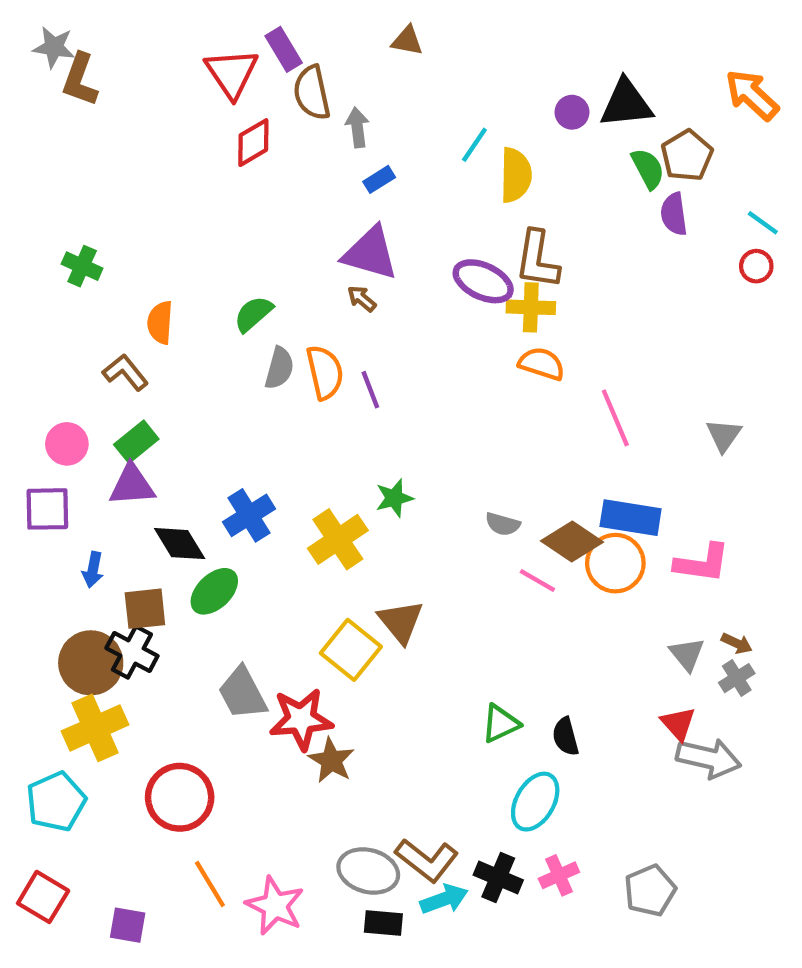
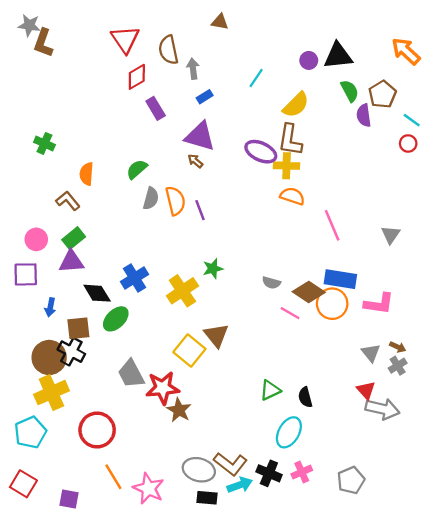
purple rectangle: (284, 49) -> (156, 108), moved
brown pentagon: (687, 156) -> (382, 94), moved
yellow semicircle: (516, 175) -> (296, 105), moved, turned 44

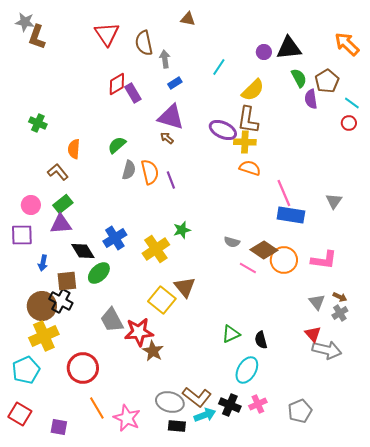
red diamond: (137, 77) -> (117, 84), moved
blue rectangle: (340, 279) -> (291, 215), moved

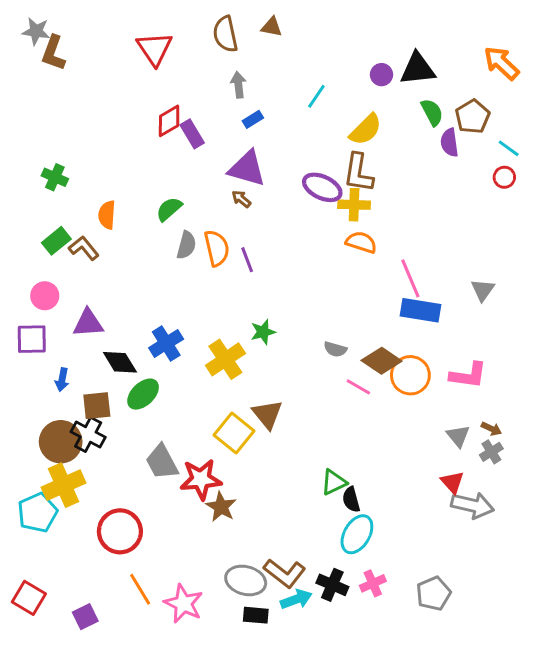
brown semicircle: (144, 43) -> (225, 34), moved
green rectangle: (63, 204) -> (56, 241), moved
black semicircle: (261, 340) -> (351, 500), moved
cyan pentagon: (26, 370) -> (38, 513), moved
purple square: (59, 427) -> (85, 617), turned -36

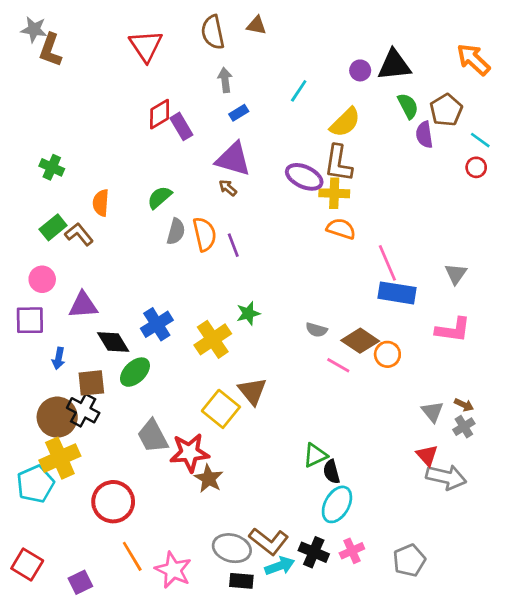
orange circle: (410, 375) -> (387, 354), size x0.7
pink L-shape: (468, 375) -> (453, 330), moved

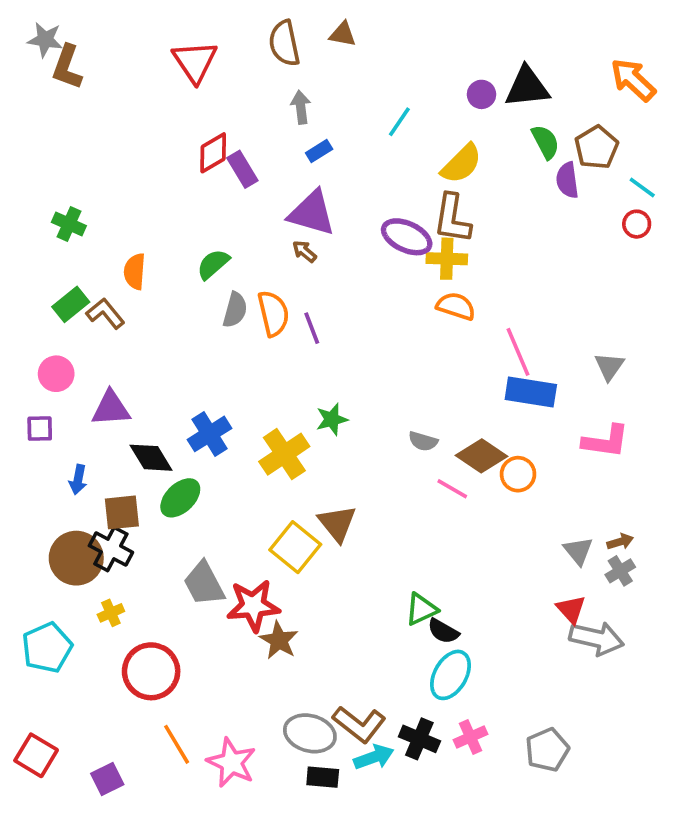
purple square: (30, 320) -> (40, 428), size x0.7
brown arrow: (464, 405) -> (620, 542), turned -42
yellow cross: (60, 458) -> (111, 613), moved, size x0.5
black semicircle: (331, 472) -> (443, 631), turned -45

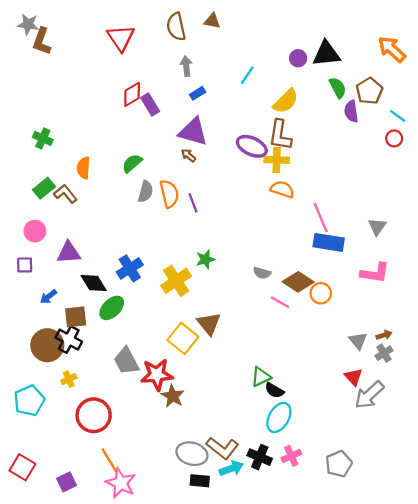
blue arrow: (78, 480) -> (48, 297), turned 42
gray arrow: (597, 638) -> (369, 395), turned 124
pink star: (231, 763) -> (121, 483), moved

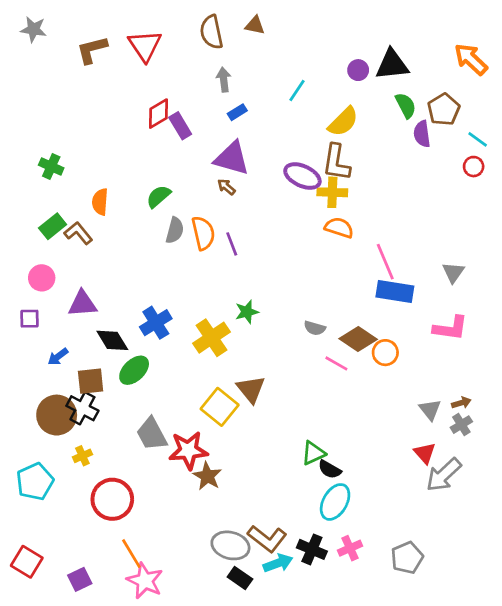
brown L-shape: (42, 41) -> (92, 50), moved, turned 56
black rectangle: (200, 481) -> (240, 578), turned 30

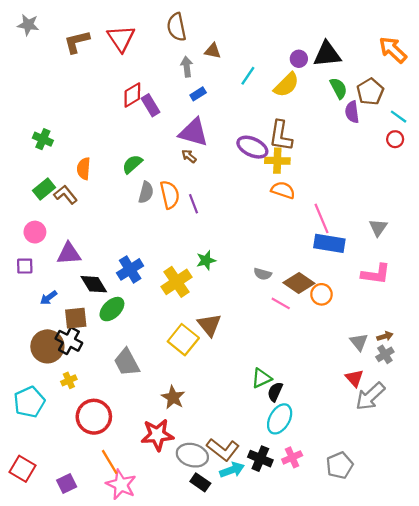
brown triangle: (255, 25) -> (213, 51), moved
yellow semicircle: (343, 122) -> (286, 85), moved
red star: (188, 450) -> (157, 435), moved
black semicircle: (330, 469) -> (275, 392), turned 84

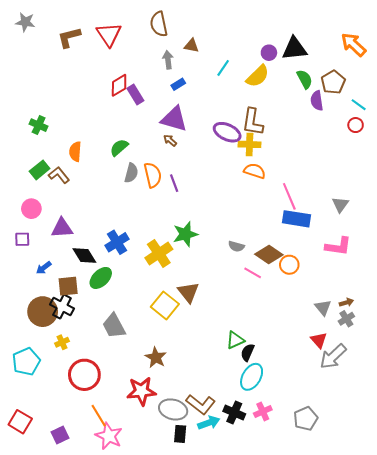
green star: (206, 260) -> (185, 234), size x1.4
black rectangle: (200, 482) -> (180, 434), turned 60

